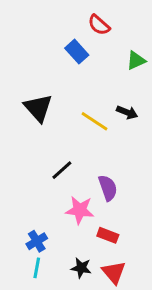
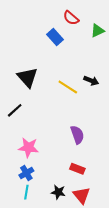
green triangle: (136, 60) -> (98, 31), moved
black line: (62, 170) -> (15, 110), moved
pink star: (80, 210) -> (28, 148), moved

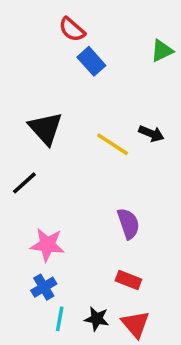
red semicircle: (71, 18) -> (72, 30), moved
cyan line: (26, 192) -> (60, 319), moved

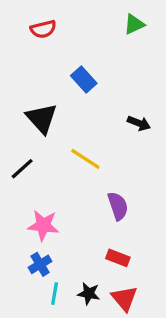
red semicircle: (72, 30) -> (43, 29), moved, turned -55
green triangle: (162, 51) -> (134, 24), moved
blue rectangle: (91, 61) -> (84, 79), moved
yellow line: (113, 144) -> (85, 159), moved

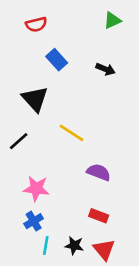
blue rectangle: (84, 79) -> (57, 60), moved
black arrow: (139, 123) -> (105, 69), moved
purple semicircle: (118, 206) -> (99, 172), turned -50

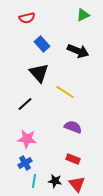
black arrow: (105, 69) -> (78, 51), size x1.5
black triangle: (35, 99) -> (39, 73), moved
yellow line: (72, 133) -> (65, 92), moved
black line: (19, 141) -> (25, 104), moved

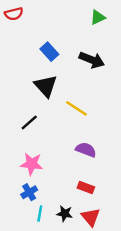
red semicircle: (27, 18) -> (14, 14), moved

